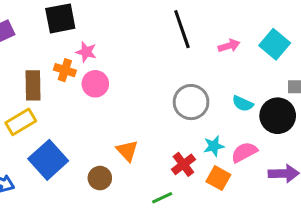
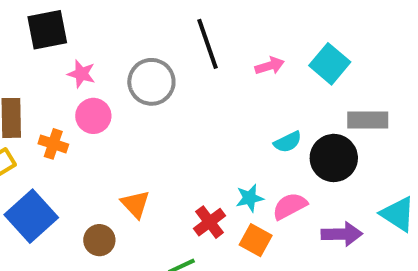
orange cross: (65, 70) -> (53, 144), moved
gray circle: (191, 102) -> (151, 82), moved
cyan semicircle: (243, 104) -> (288, 142), turned -50

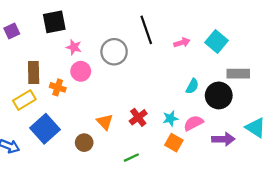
cyan semicircle: (288, 142) -> (192, 86), turned -35
red cross: (210, 222) -> (138, 117), moved

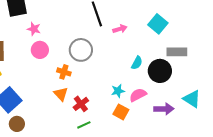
pink arrow: (182, 43) -> (120, 29), moved
gray circle: (114, 52) -> (81, 50), moved
orange cross: (58, 87) -> (64, 72), moved
red cross: (138, 117) -> (81, 104), moved
brown circle: (84, 143) -> (17, 124), moved

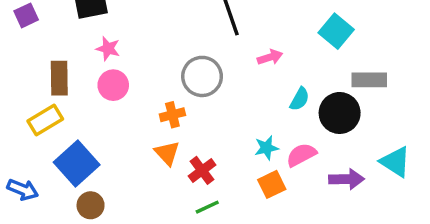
pink star: (34, 29) -> (108, 49), moved
pink arrow: (120, 29) -> (270, 57), moved
pink circle: (40, 50) -> (113, 85), moved
orange cross: (64, 72) -> (172, 115), turned -32
orange square: (121, 112) -> (272, 184), turned 35

